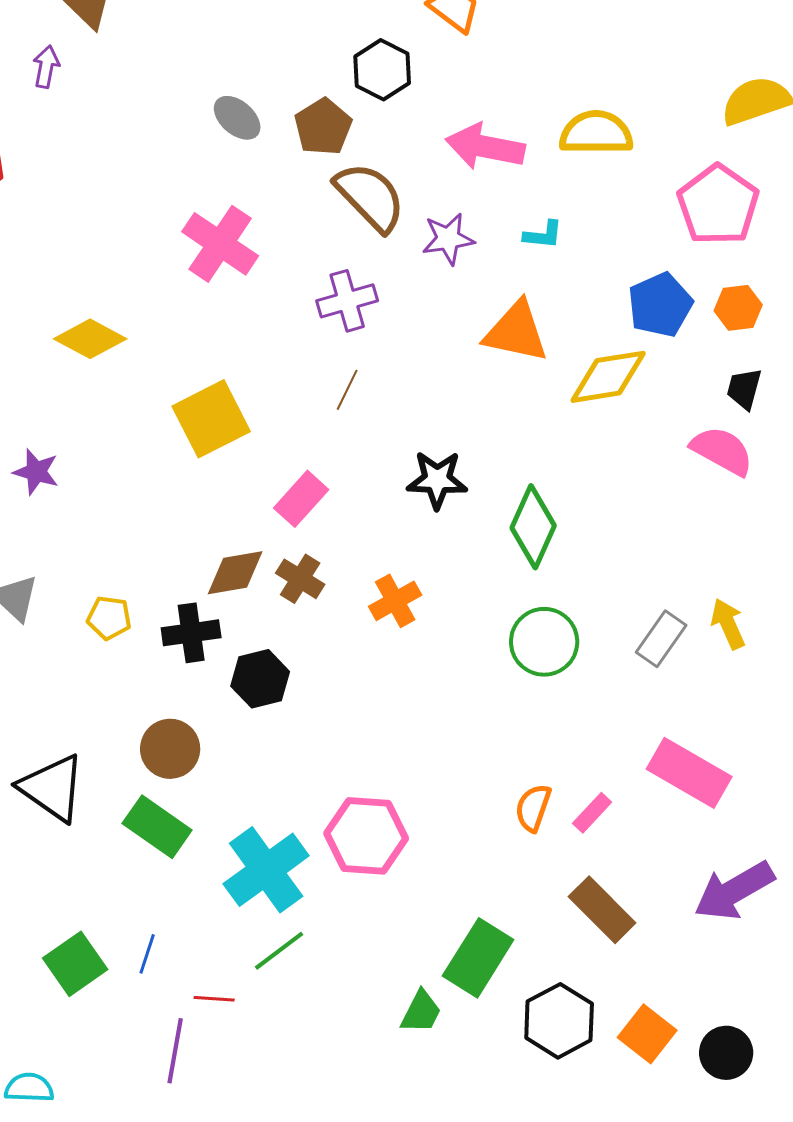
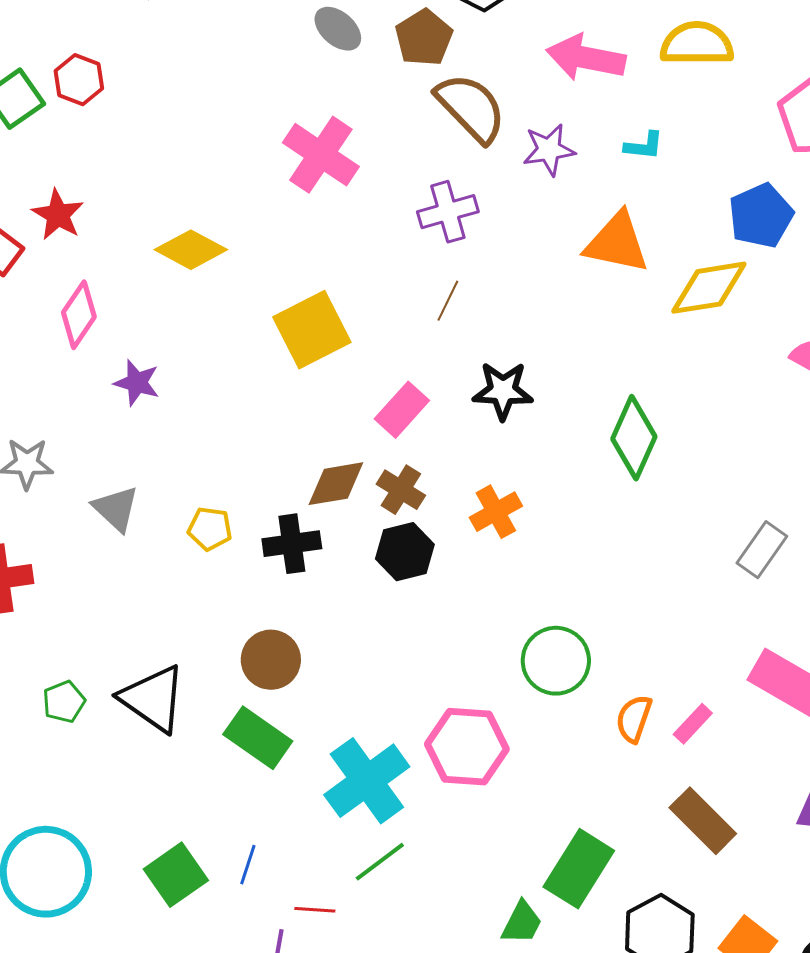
black star: (437, 480) -> (503, 391), moved
green circle: (544, 642) -> (556, 661), moved
black hexagon: (260, 679) -> (405, 552), moved

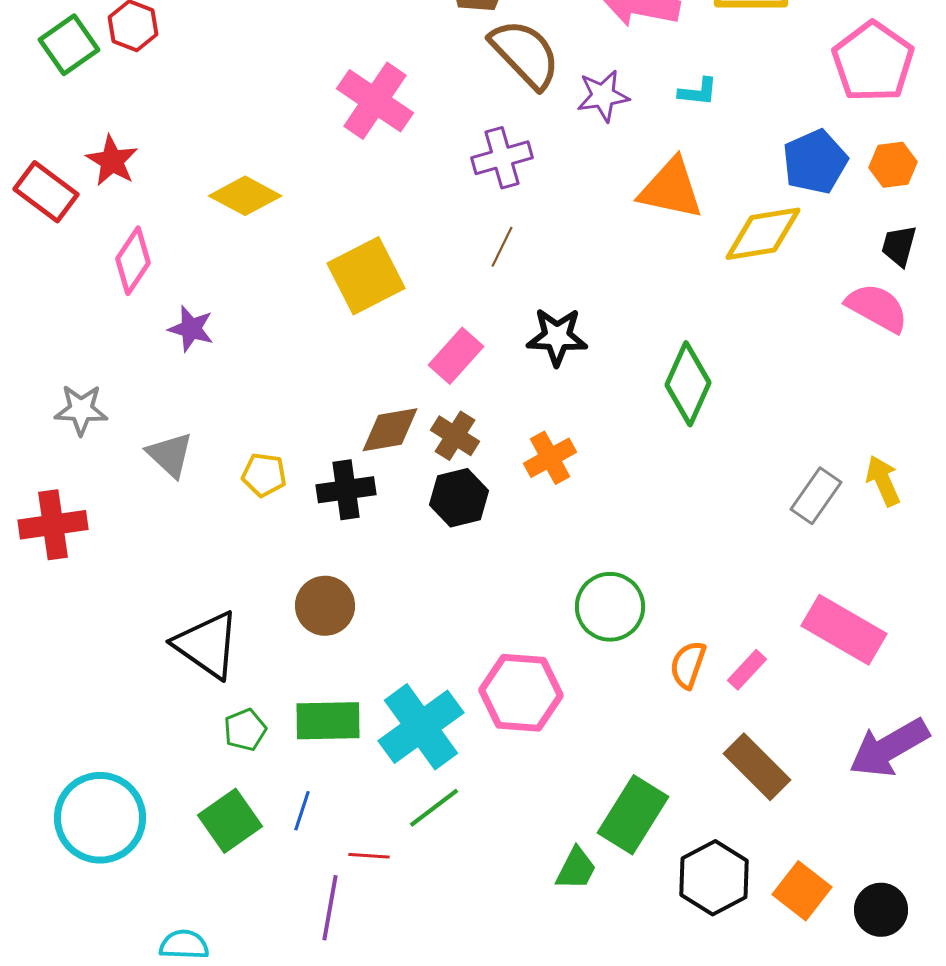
green pentagon: (64, 702) -> (245, 730), moved
green rectangle: (258, 738) -> (328, 721), moved, turned -36

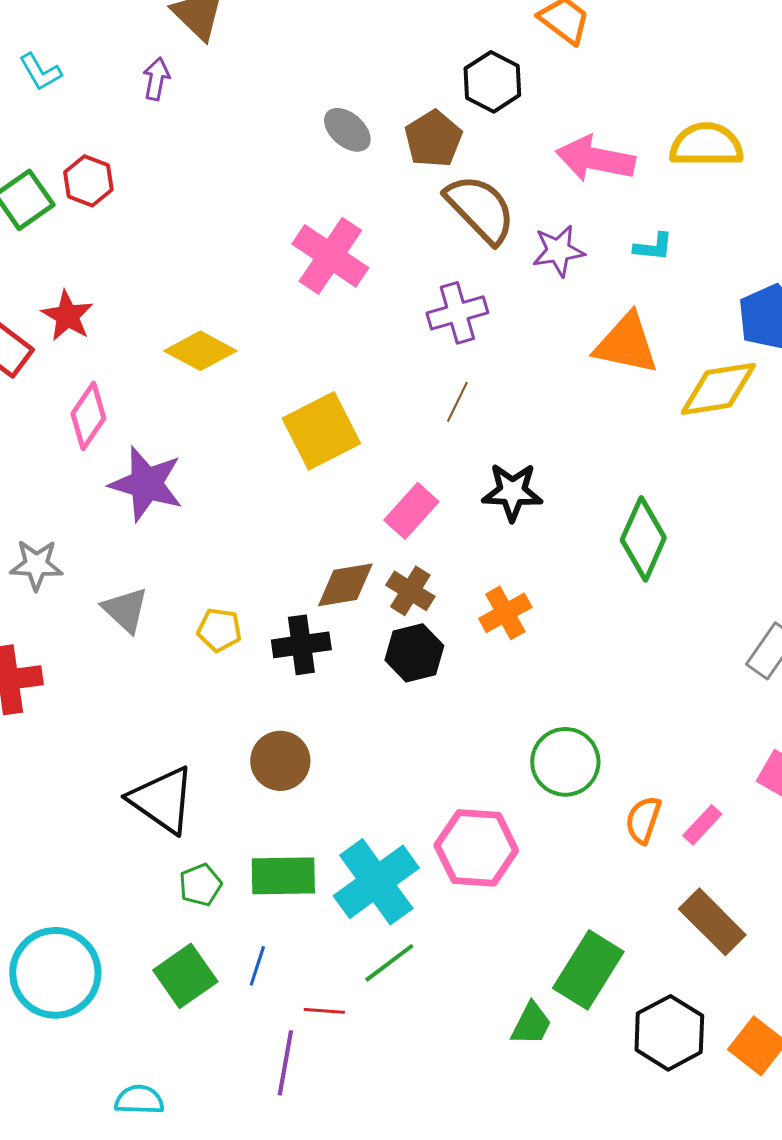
purple star: (191, 329) -> (146, 484), size x1.6

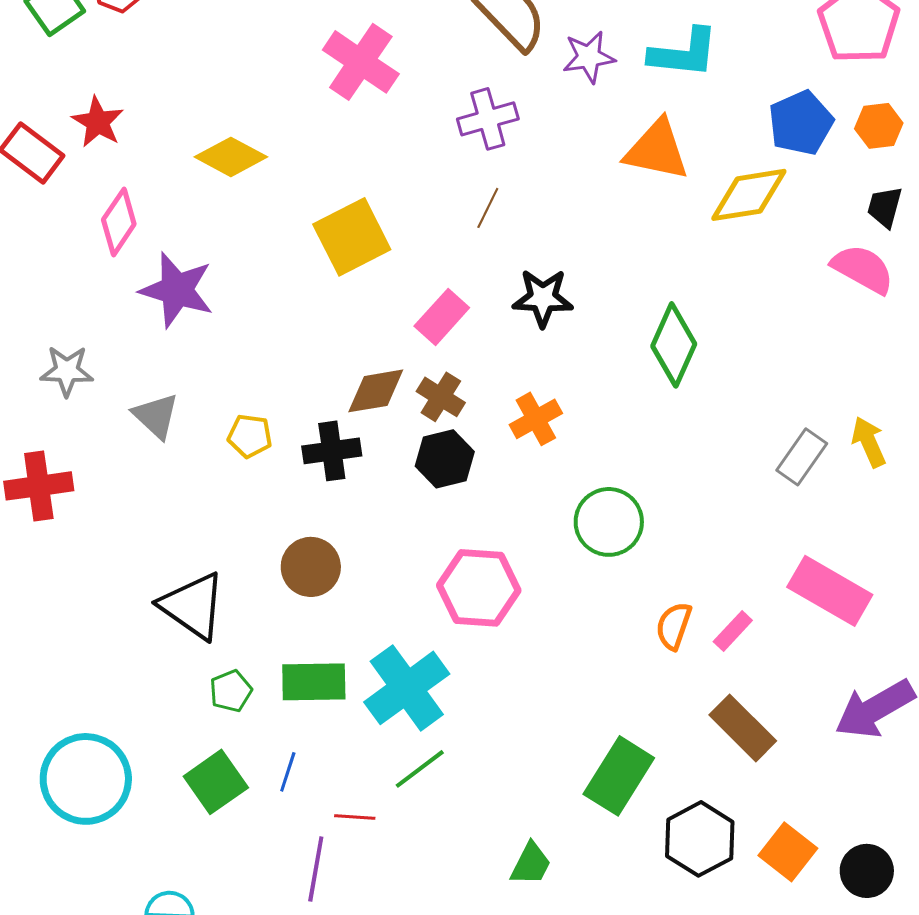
cyan L-shape: (653, 247) -> (684, 53), size x1.8
green circle: (565, 762) -> (609, 522), moved
pink hexagon: (476, 848) -> (479, 588), moved
green trapezoid: (531, 1024) -> (531, 864), moved

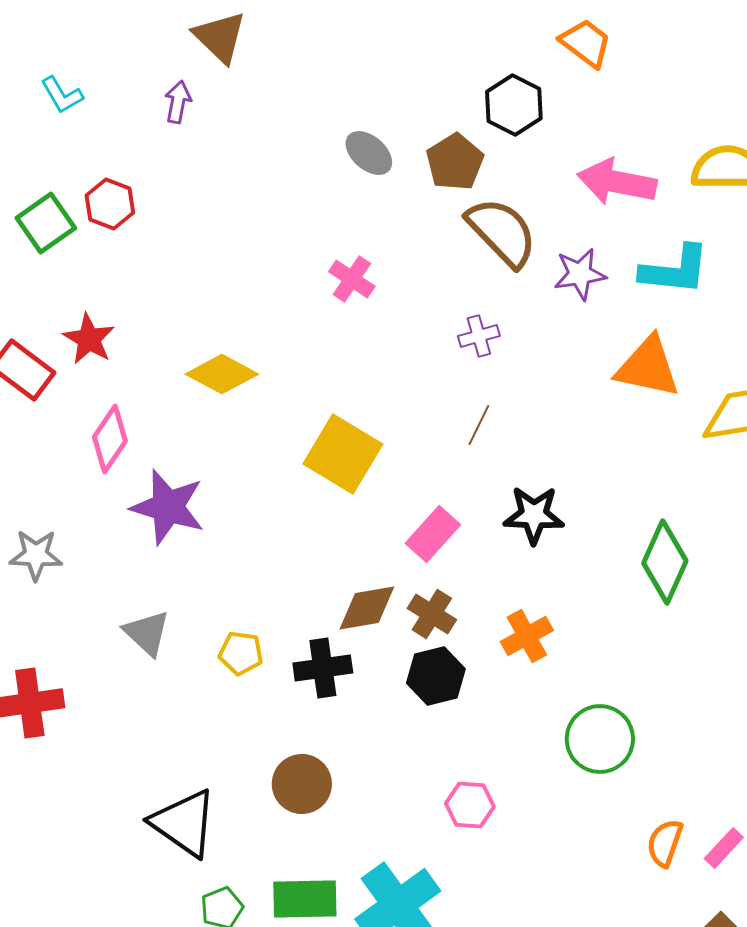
pink cross: (361, 62) -> (352, 279), size x0.6
purple cross: (488, 119) -> (479, 336), size x0.7
yellow square: (352, 237) -> (343, 454), turned -32
gray star: (67, 371) -> (36, 555), moved
pink hexagon: (479, 588) -> (470, 805), size x0.6

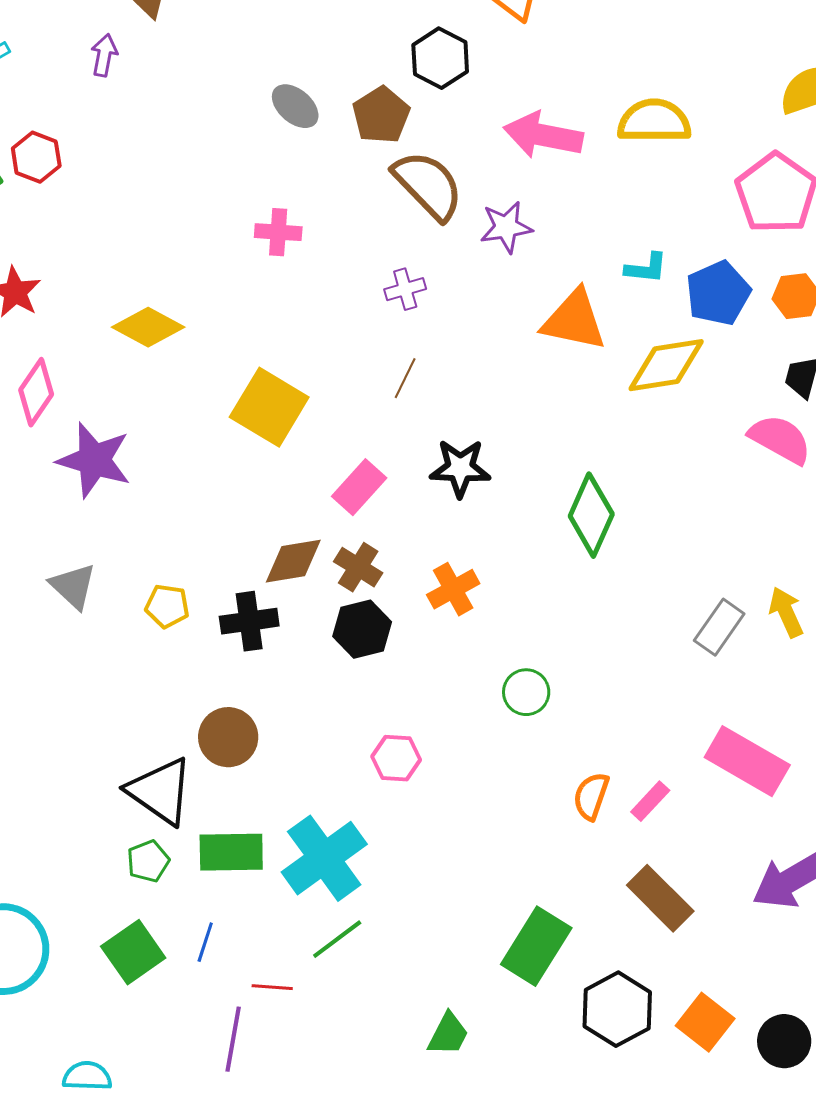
cyan L-shape: (675, 270) -> (646, 268), moved, size x0.6
pink cross: (352, 279) -> (278, 232), turned -30
green circle: (600, 739) -> (526, 692), size x0.7
black triangle: (184, 823) -> (160, 791), moved

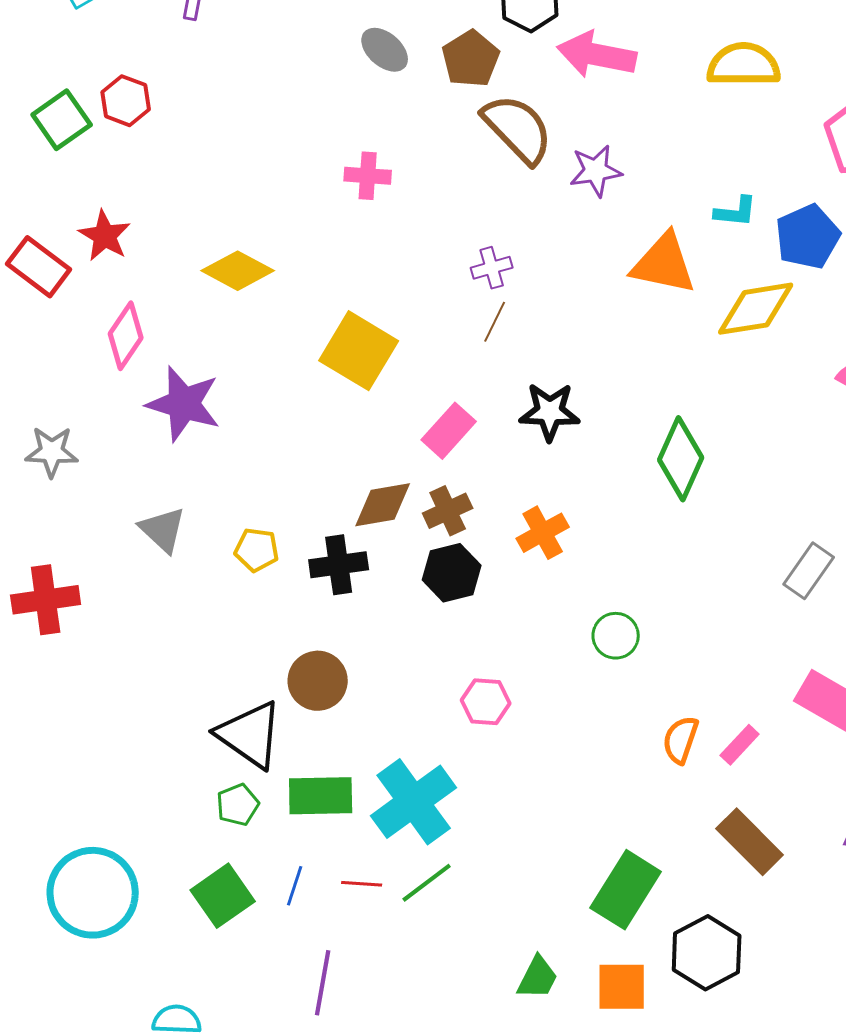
pink arrow: (543, 135) -> (597, 55), moved
purple cross: (405, 289) -> (492, 268), moved
brown cross: (358, 567) -> (448, 511), turned 33
red line: (272, 987) -> (362, 884), moved
orange square: (705, 1022) -> (622, 987), moved, turned -38

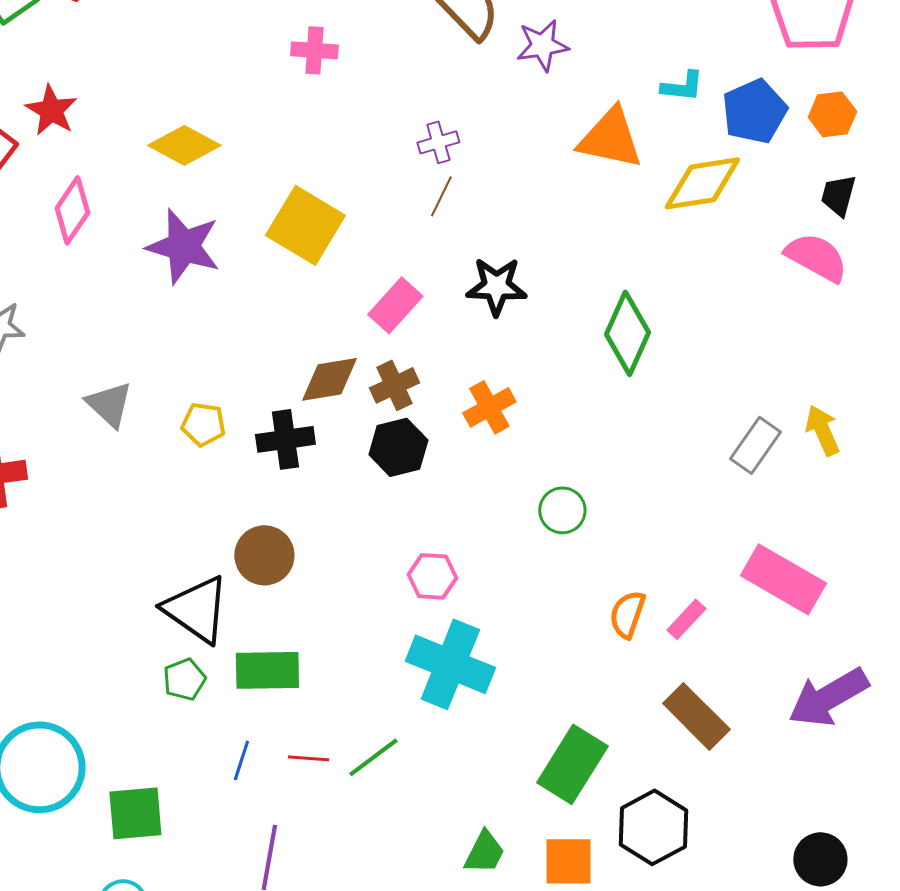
purple star: (184, 404) -> (183, 246), moved
cyan cross: (414, 802) -> (450, 664), moved, turned -32
green square: (223, 896) -> (135, 813), moved, turned 30

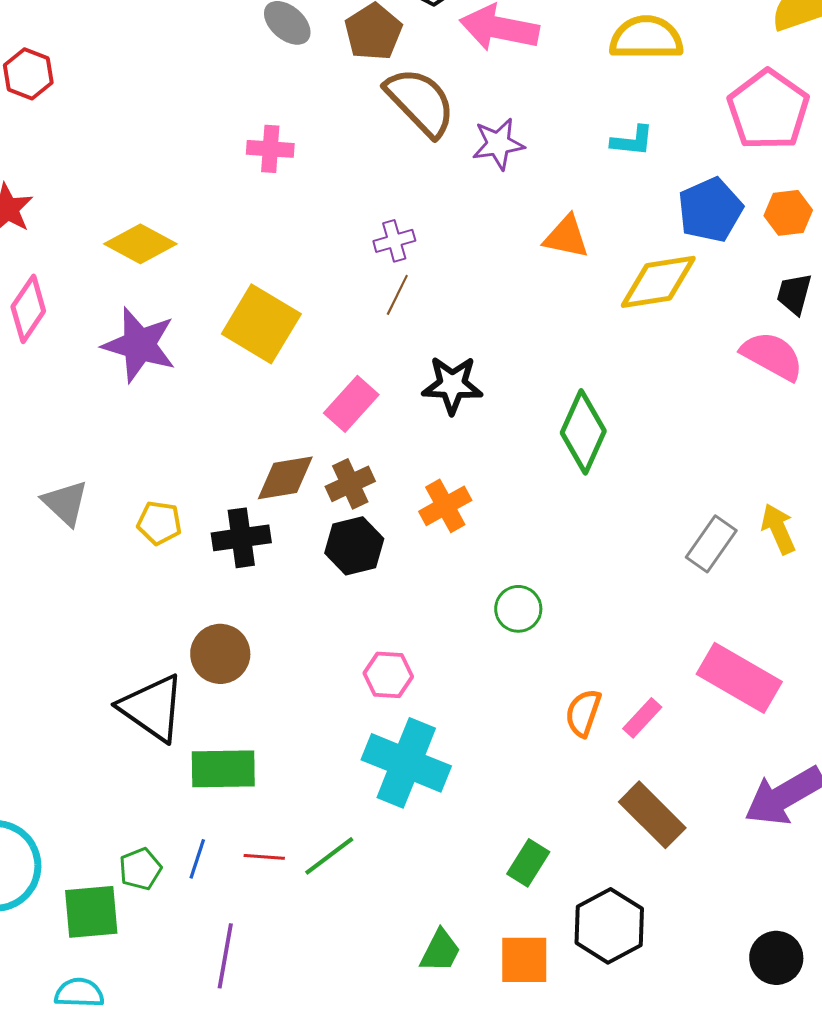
cyan L-shape: (682, 86) -> (632, 141), moved
orange triangle: (610, 138) -> (566, 237), size x0.7
green pentagon: (184, 679) -> (140, 869), moved
green rectangle: (572, 764) -> (528, 863), size x0.6

